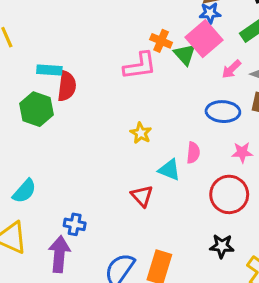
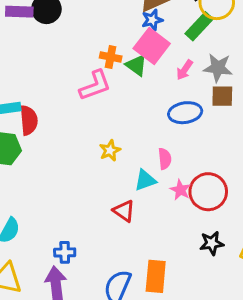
yellow star: (141, 133) -> (110, 150), turned 30
pink star: (242, 152) -> (180, 190), moved, turned -30
cyan triangle: (169, 170) -> (145, 180), turned -30

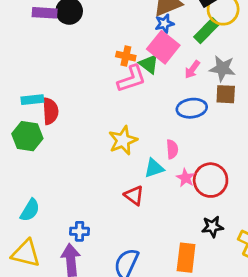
pink L-shape: (95, 85) -> (132, 79), moved
yellow star: (110, 150) -> (123, 140), size x1.5
orange rectangle: (156, 276) -> (186, 258), moved

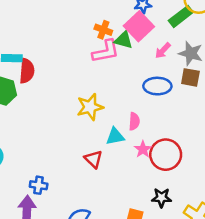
green triangle: (149, 64) -> (124, 40), turned -30

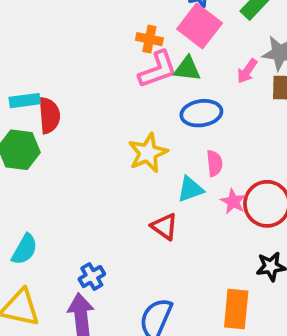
green triangle: (124, 40) -> (187, 69), moved
pink arrow: (163, 51) -> (247, 71), moved
blue ellipse: (157, 86) -> (201, 113), moved
blue cross: (39, 185) -> (92, 277), turned -30

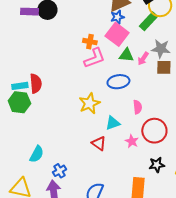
green triangle: (187, 69) -> (126, 55), moved
cyan rectangle: (25, 101) -> (20, 86), moved
pink semicircle: (214, 163) -> (138, 107), moved
pink star: (233, 201) -> (132, 141), moved
cyan semicircle: (25, 249) -> (37, 154), moved

